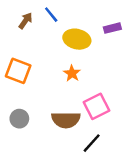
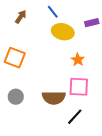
blue line: (51, 15) -> (53, 12), moved
orange star: (72, 73) -> (78, 60), moved
pink square: (96, 106) -> (79, 87), turned 30

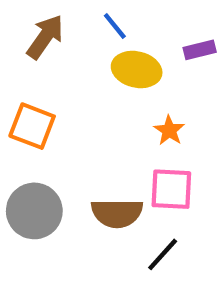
brown arrow: (21, 17) -> (45, 37), size x1.5
gray circle: (16, 97) -> (34, 211), size x1.6

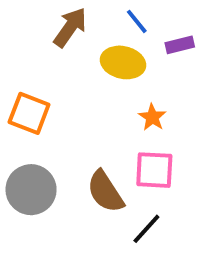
blue line: (115, 26) -> (137, 21), moved
brown arrow: (45, 37) -> (70, 27), moved
brown semicircle: (117, 213) -> (105, 192), turned 57

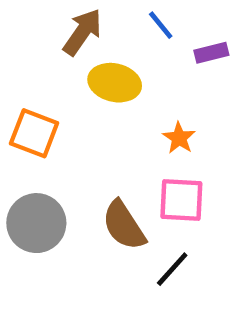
yellow ellipse: (123, 62) -> (115, 83), moved

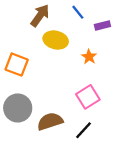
orange star: (179, 138) -> (89, 57), moved
pink square: (181, 200) -> (88, 97), turned -35
brown semicircle: (124, 225) -> (50, 121), moved, turned 105

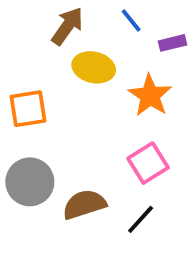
orange star: (89, 57) -> (150, 96), size x1.6
orange square: (17, 65) -> (28, 109), turned -30

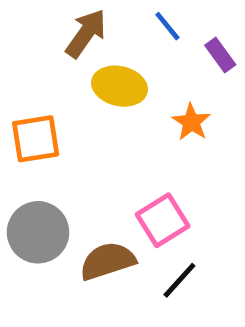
purple rectangle: (172, 43) -> (220, 55), turned 68
orange star: (150, 96) -> (191, 122), size x0.7
pink square: (148, 163) -> (163, 220), moved

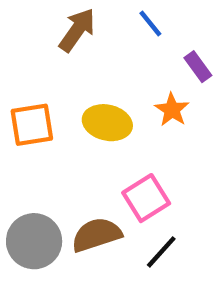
purple rectangle: (220, 55) -> (198, 67), moved
yellow ellipse: (120, 86) -> (107, 123), moved
gray circle: (38, 232) -> (34, 241), moved

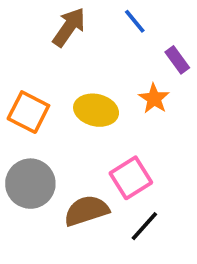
orange square: (32, 125) -> (28, 112), turned 36
gray circle: (34, 241) -> (30, 184), moved

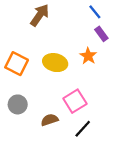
blue line: (135, 21) -> (95, 12), moved
gray circle: (30, 184) -> (18, 104), size x0.7
brown semicircle: (86, 211) -> (50, 120), size x0.7

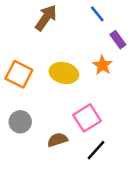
blue line: (95, 12) -> (97, 14), moved

